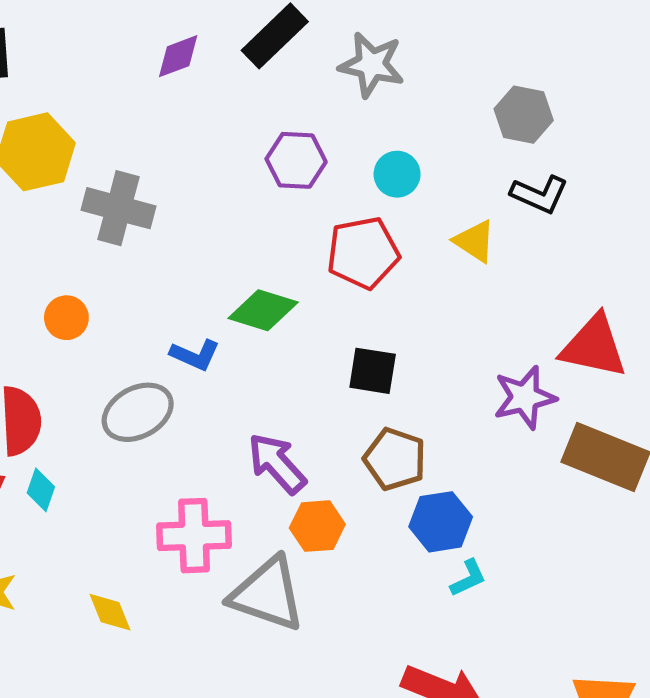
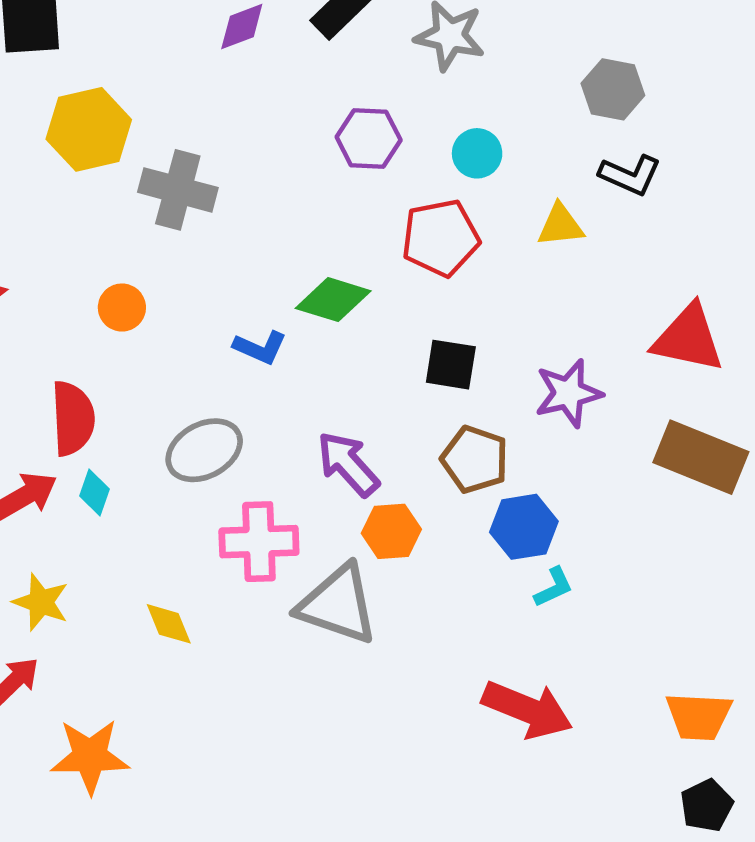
yellow triangle: (475, 241) -> (560, 225), turned -39
purple star: (525, 397) -> (568, 393), moved
gray ellipse: (138, 412) -> (204, 450), moved

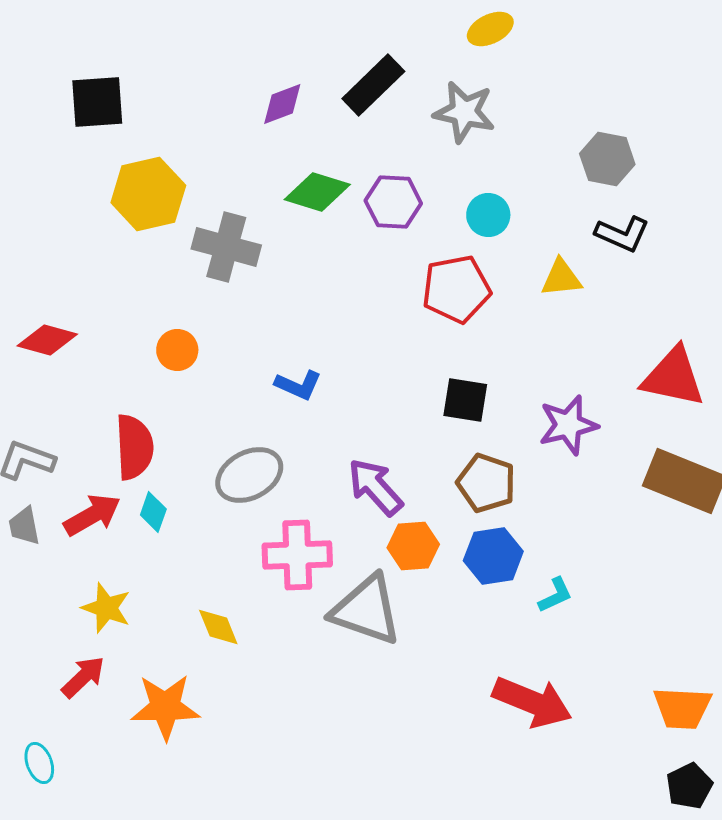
green diamond: (333, 300) -> (317, 192), moved
blue hexagon: (524, 527) -> (493, 556), moved
orange star: (90, 756) -> (165, 707), moved

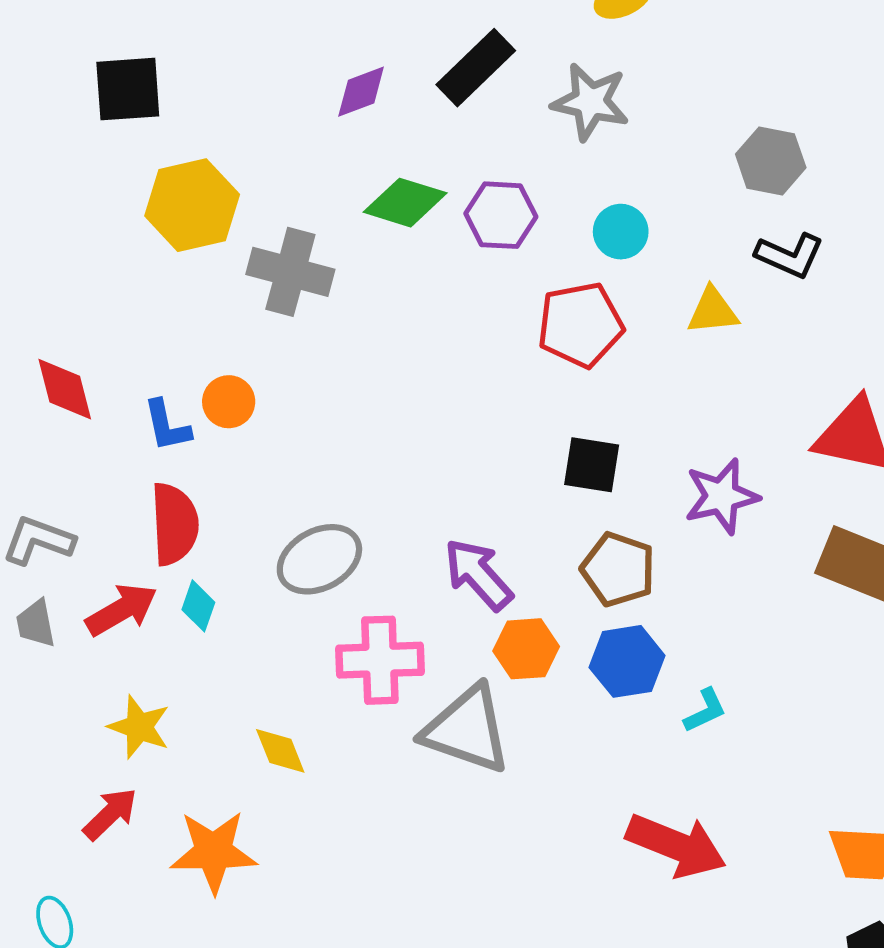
red diamond: (47, 340) -> (65, 389), turned 60
blue L-shape: (298, 385) -> (167, 426), moved, turned 54

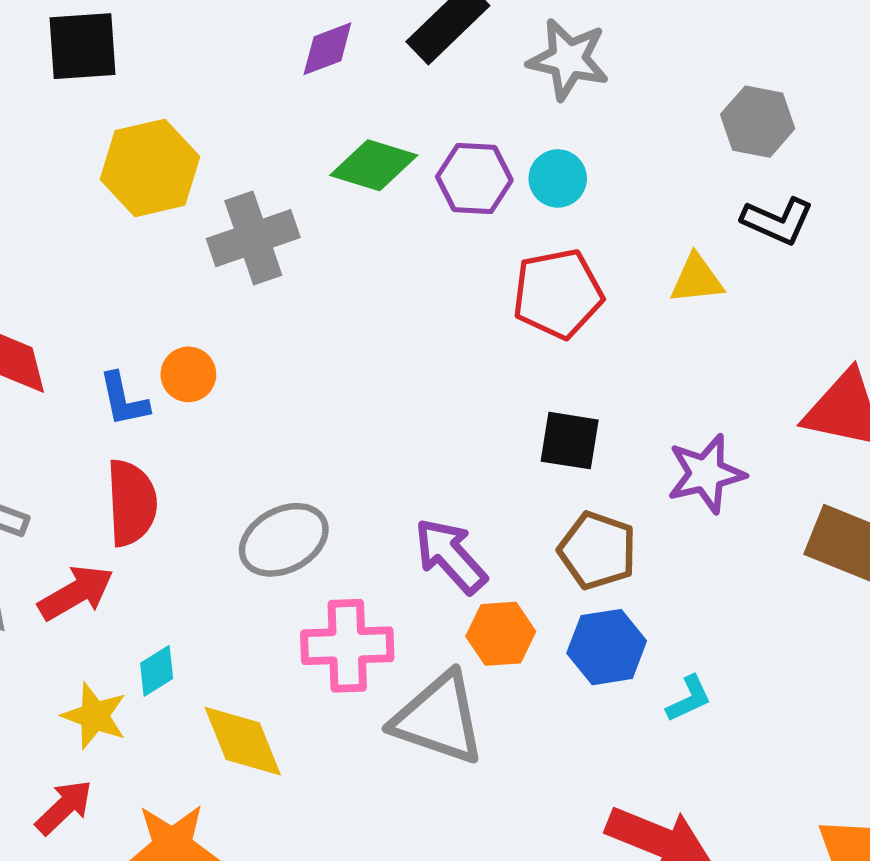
cyan circle: (621, 232) -> (558, 178), moved
gray cross: (290, 272) -> (253, 238), turned -34
cyan diamond: (198, 606) -> (157, 671), moved, turned 39
yellow diamond: (280, 751) -> (243, 741), size x1.5

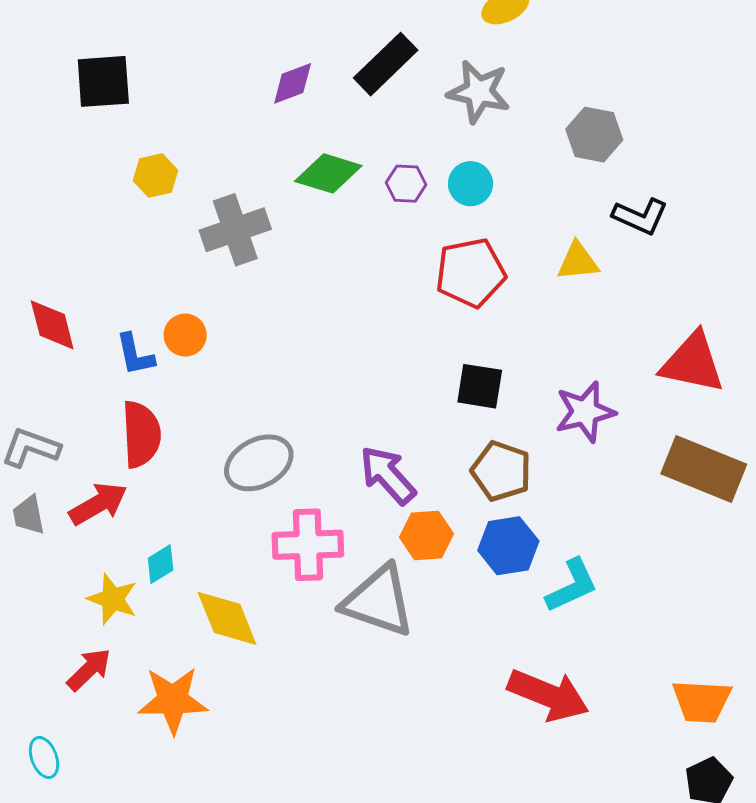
gray hexagon: (758, 122) -> (594, 135), moved
yellow hexagon: (150, 168) -> (155, 176), size x0.6
purple hexagon: (474, 178) -> (406, 184), size x0.7
cyan L-shape: (689, 699) -> (572, 586), size x1.5

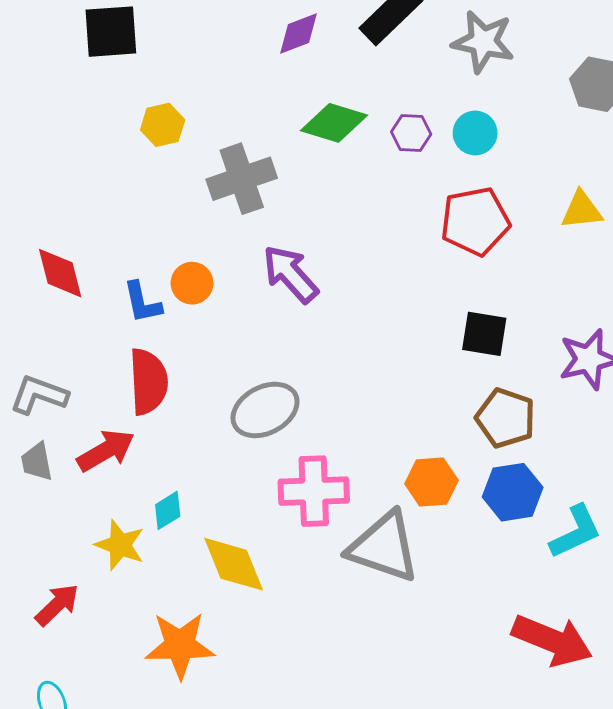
purple arrow: (388, 475) -> (290, 274), moved
red arrow: (89, 670) -> (57, 605), moved

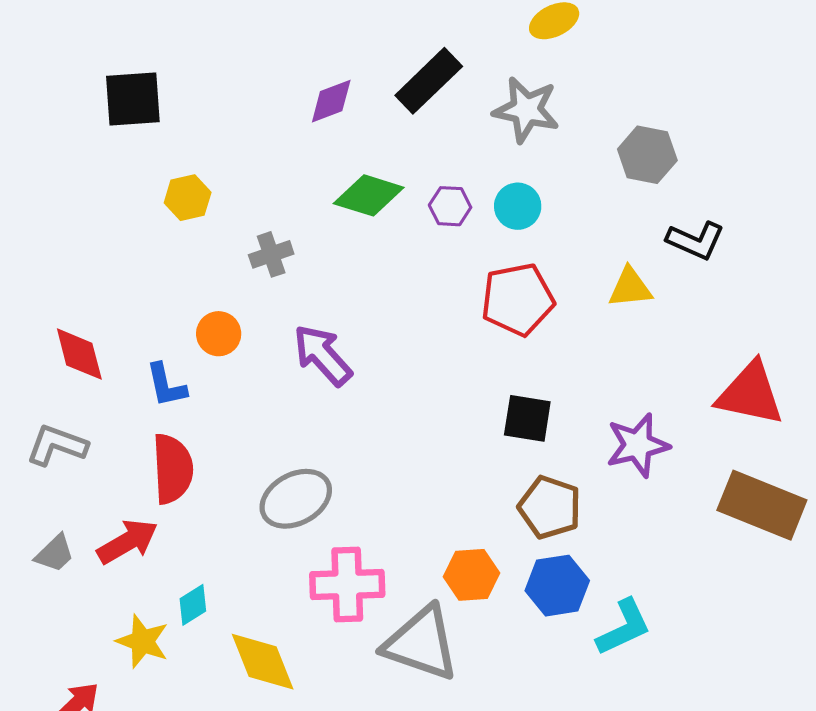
gray cross: (242, 179) -> (271, 254), size x0.6
orange circle: (192, 283) -> (219, 334), moved
gray L-shape: (39, 395) -> (57, 445), moved
gray trapezoid: (37, 462) -> (55, 553), turned -123

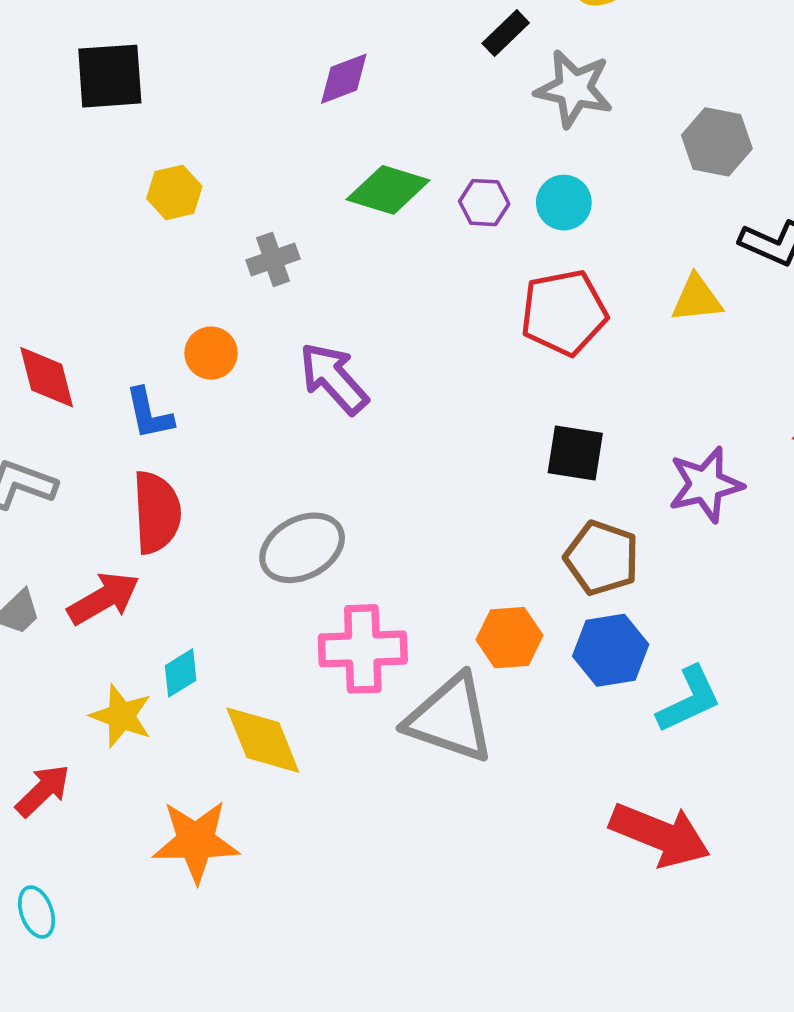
black rectangle: (429, 81) -> (506, 33), moved, size x0.6

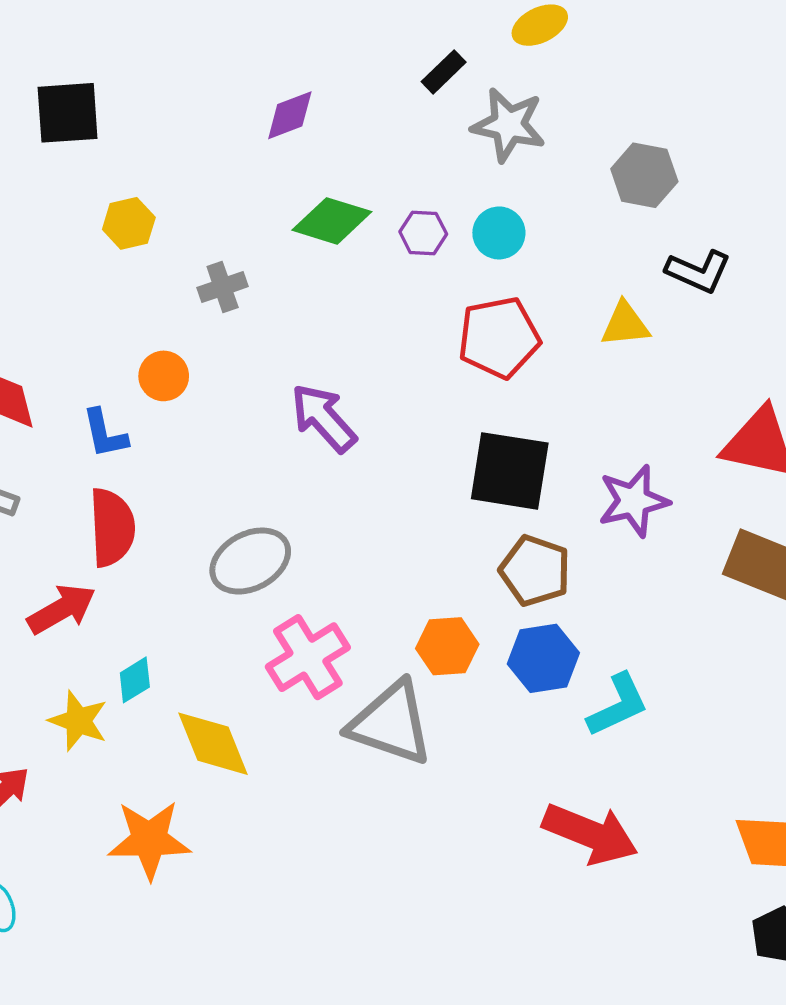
purple arrow: (334, 378) -> (323, 418), moved
black square: (575, 453) -> (510, 471), size x1.5
pink cross: (363, 649) -> (308, 657), turned -30

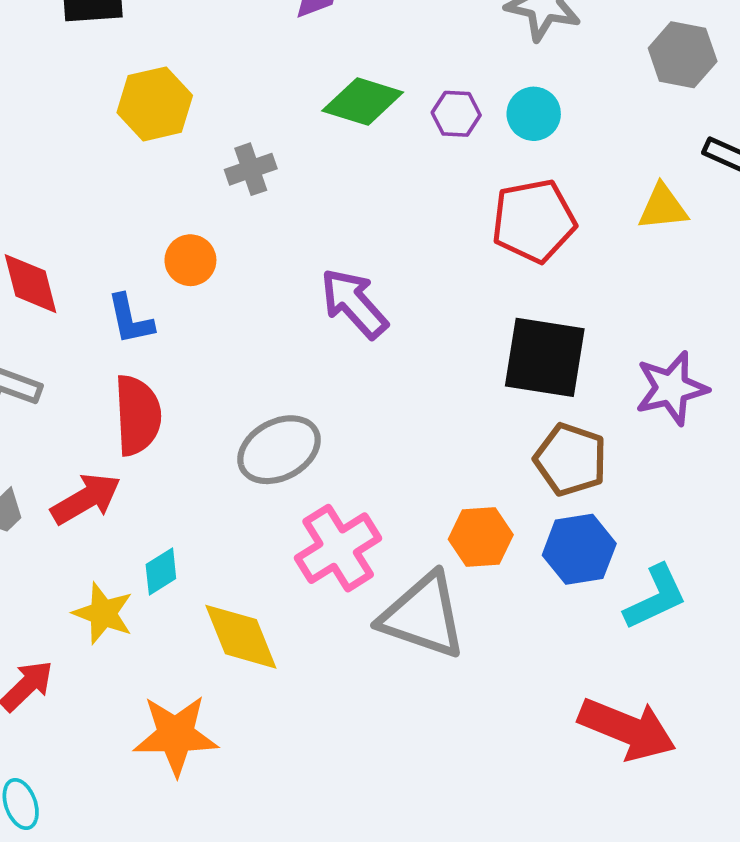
yellow hexagon: (129, 223) -> (155, 104), size x1.4

